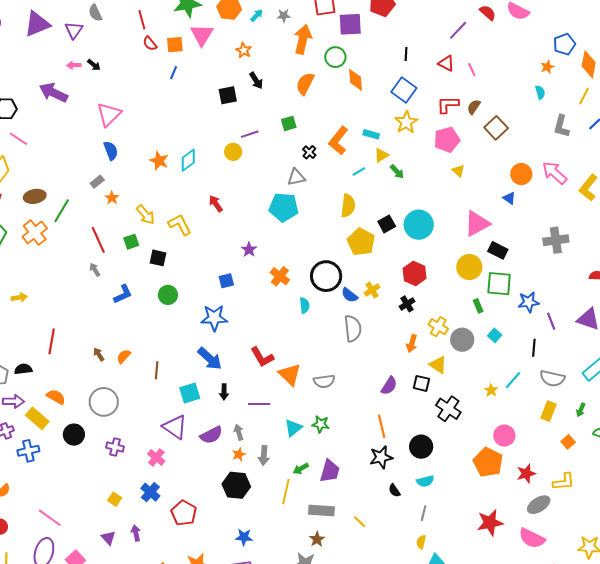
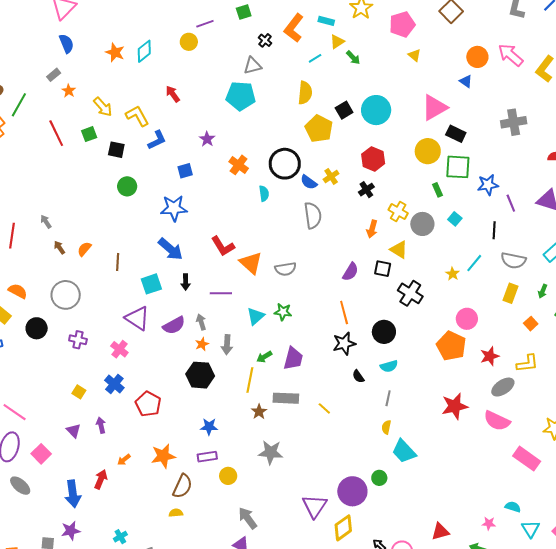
gray arrow: (95, 270) -> (46, 222), moved
blue L-shape: (123, 294) -> (157, 140), moved
brown star: (317, 539) -> (259, 412), moved

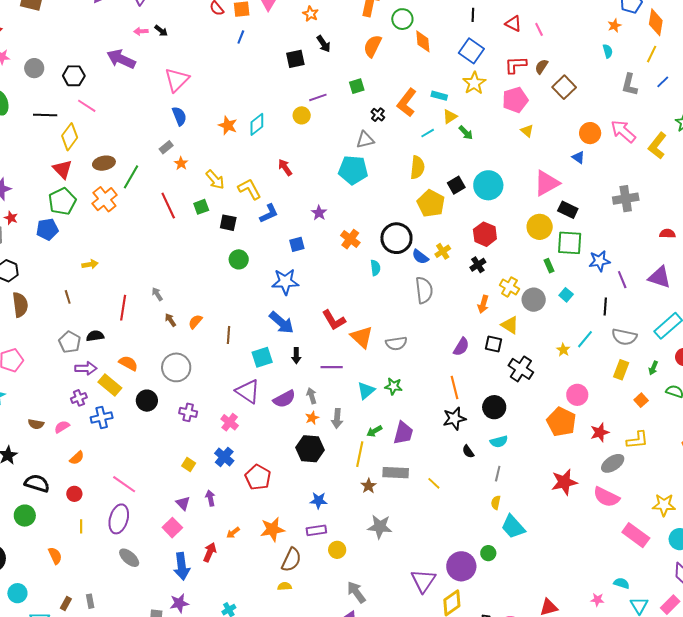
pink square: (41, 454) -> (172, 528), moved

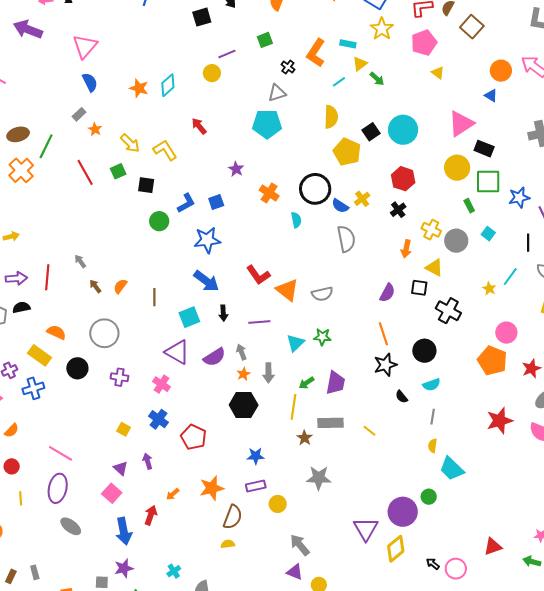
blue L-shape: (269, 213) -> (186, 203), moved
purple arrow: (86, 368) -> (16, 278), moved

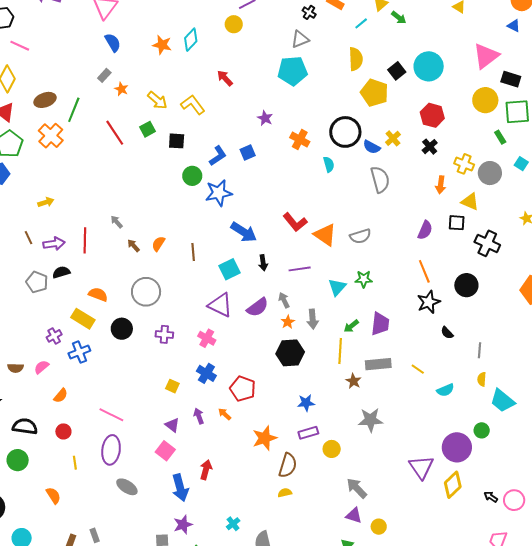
blue star: (207, 240) -> (219, 193), moved
cyan semicircle: (431, 385) -> (445, 390), moved
orange arrow: (173, 494) -> (225, 414), moved, turned 88

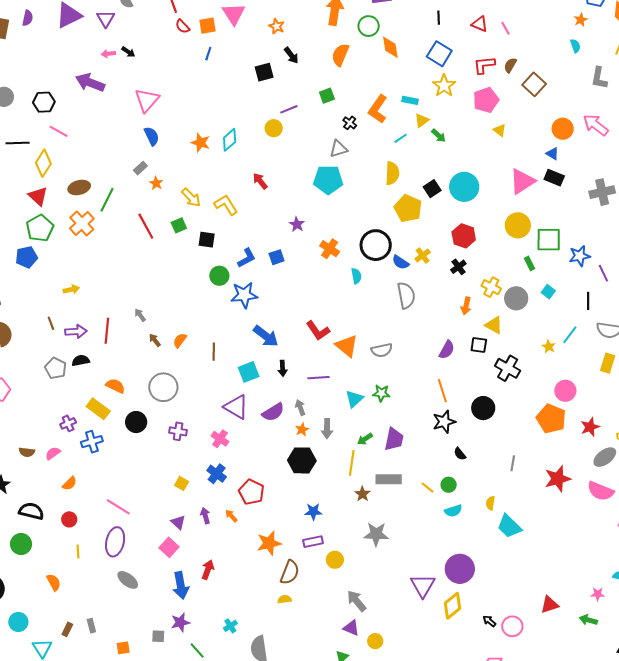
black rectangle: (511, 79) -> (554, 178), moved
gray line: (479, 350) -> (513, 463), moved
green circle: (482, 430) -> (449, 485), moved

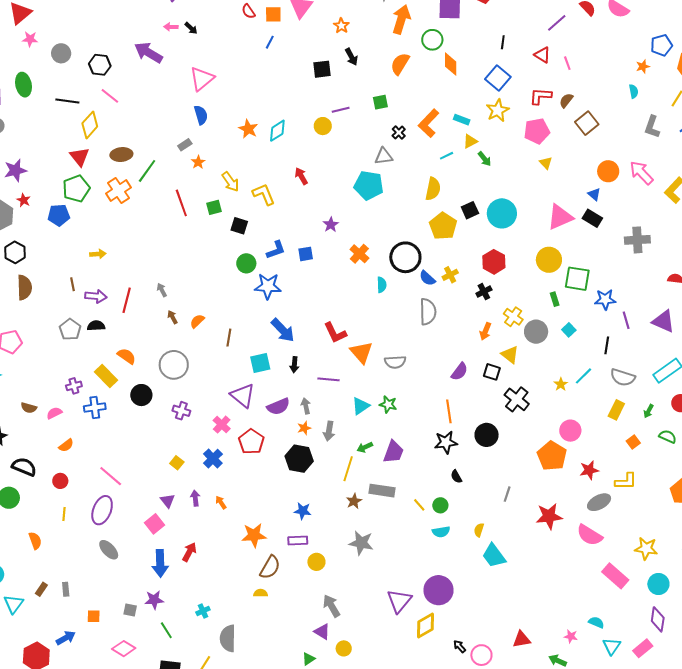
red pentagon: (251, 492) -> (251, 442), moved

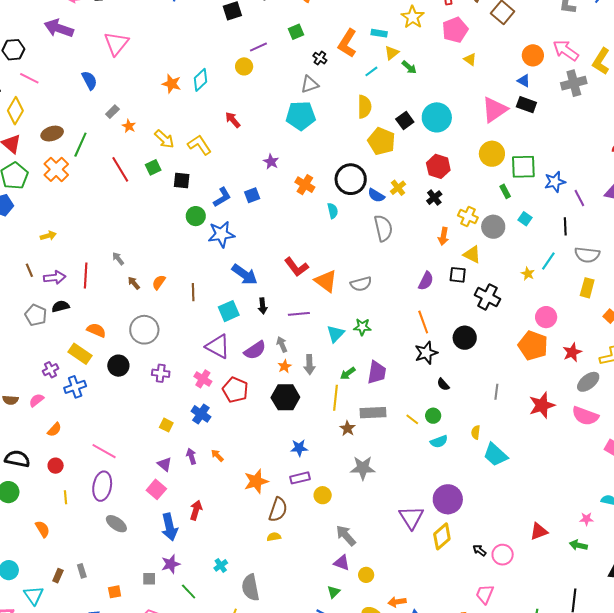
blue semicircle: (201, 115) -> (89, 80), moved
gray cross: (637, 240) -> (574, 83), moved

